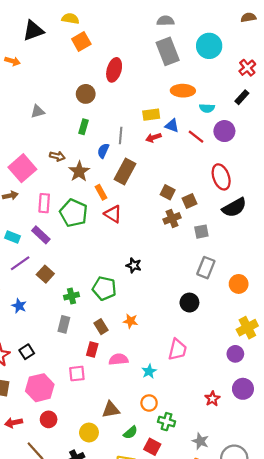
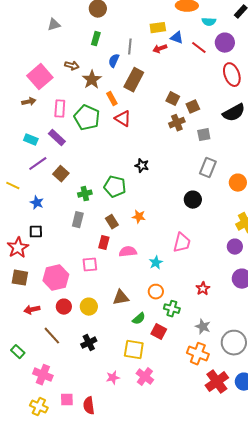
red ellipse: (221, 177) -> (232, 75), moved
black square: (27, 352) -> (36, 232), moved, turned 32
red star: (212, 399) -> (203, 289), moved
yellow circle: (89, 433) -> (89, 307), moved

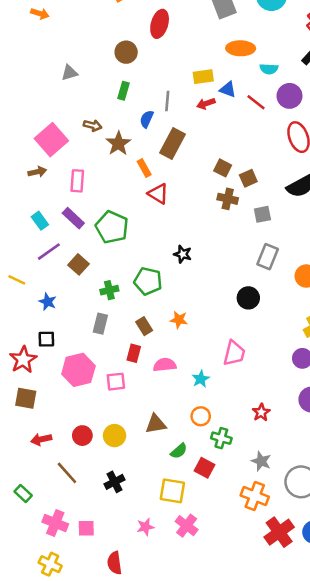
green pentagon: (87, 118) -> (112, 227), moved
brown cross: (177, 123) -> (228, 199), turned 35
cyan rectangle: (31, 140) -> (40, 221), turned 32
pink hexagon: (56, 278) -> (78, 370), moved
pink square: (67, 400) -> (86, 528), moved

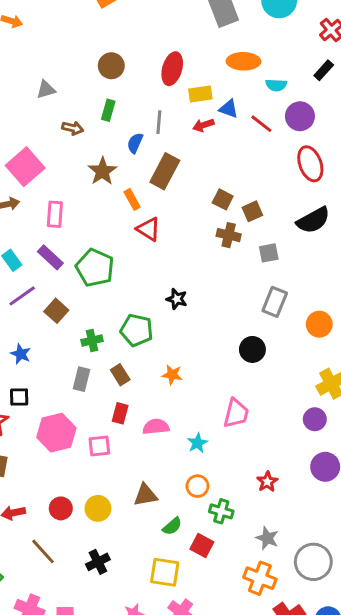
red ellipse: (160, 24) -> (172, 69), moved
brown arrow: (93, 125) -> (73, 128), moved
brown rectangle: (144, 326) -> (120, 375), moved

